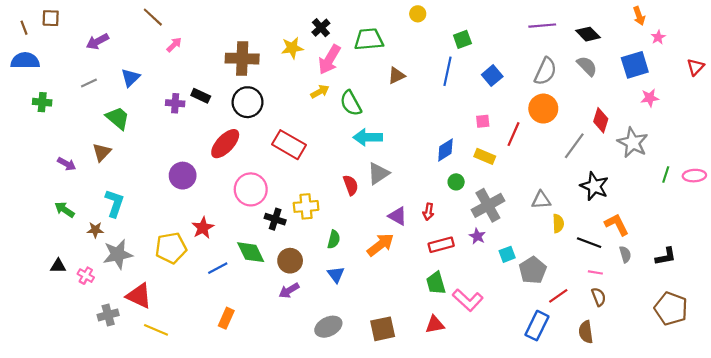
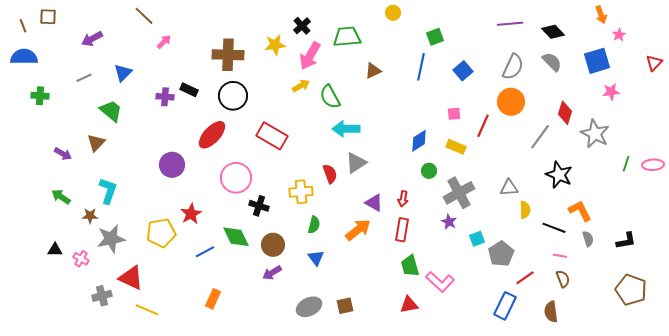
yellow cross: (306, 206) -> (301, 192), moved
red rectangle: (441, 245) -> (402, 230), moved, turned -65
brown square: (383, 329) -> (345, 306), moved, size x0.7

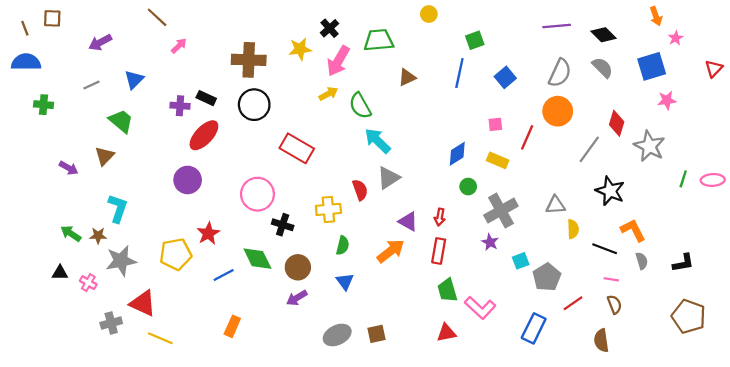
cyan arrow: (346, 129) -> (378, 141), turned 44
red ellipse: (212, 135) -> (204, 135), moved
green arrow: (61, 197) -> (71, 233), moved
blue rectangle: (505, 306) -> (534, 328), moved

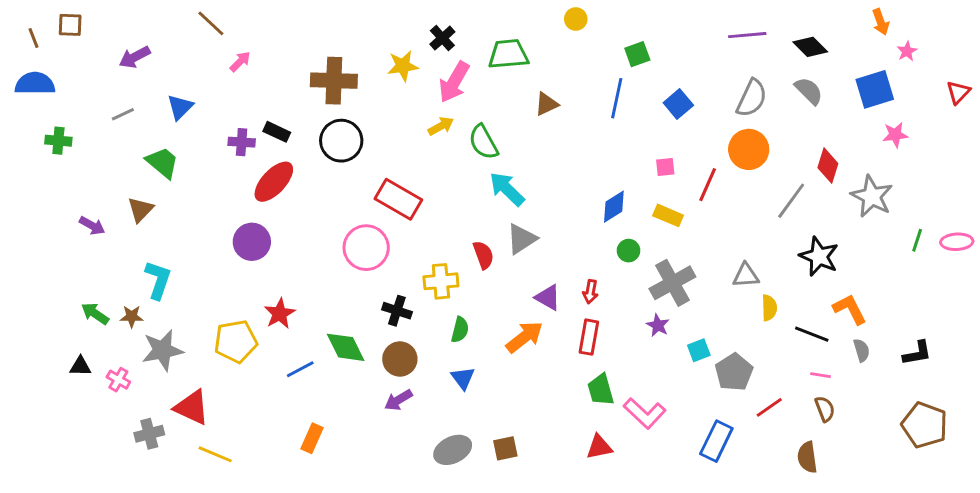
pink circle: (257, 194) -> (366, 248), moved
black cross: (283, 225) -> (397, 311), moved

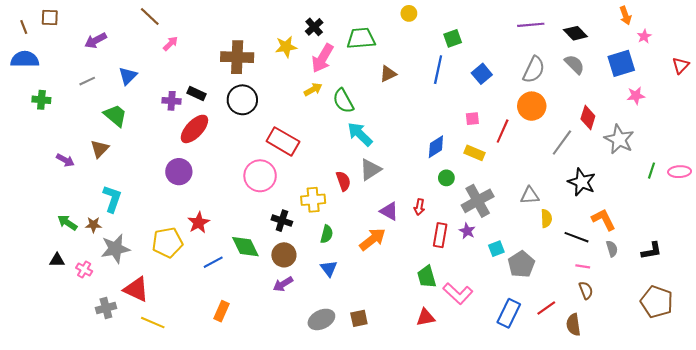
red rectangle: (589, 337) -> (440, 235), moved
red line: (769, 407) -> (546, 308), moved

